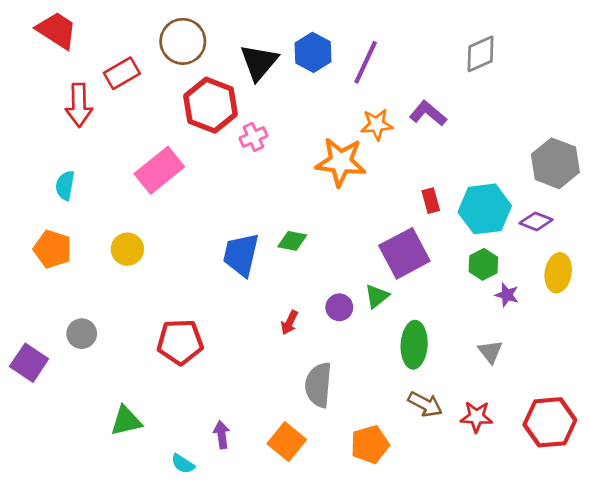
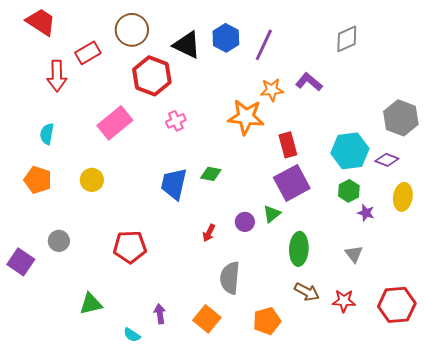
black triangle: (259, 62) -> (187, 45), turned -44
pink cross: (253, 137) -> (176, 121), moved
red rectangle: (431, 201) -> (288, 145), moved, size x1.4

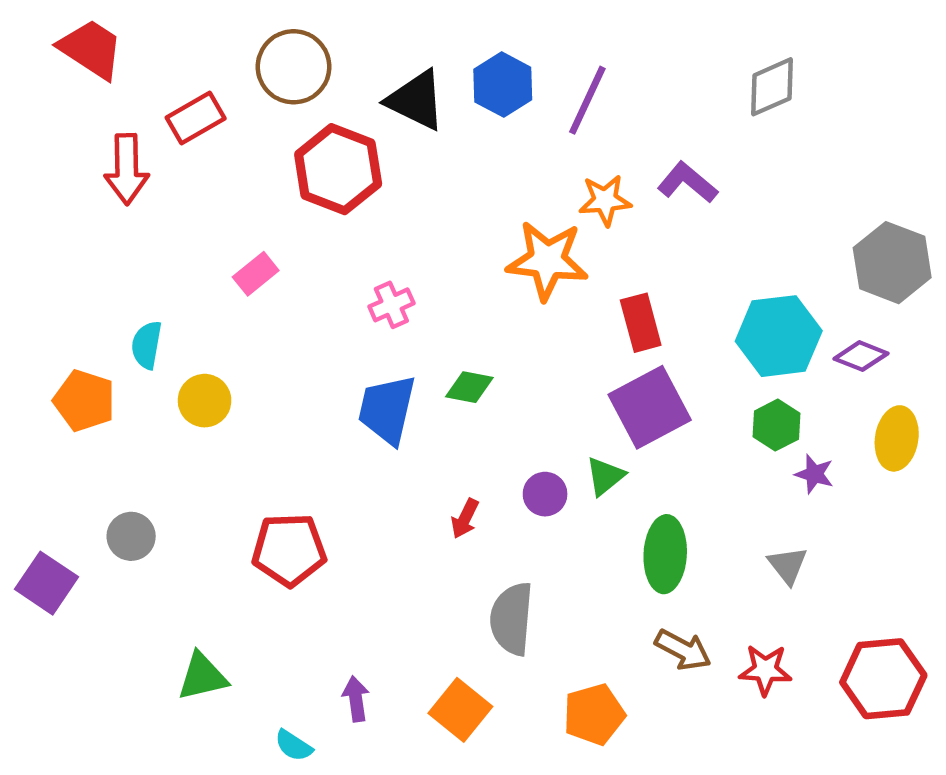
pink cross: (176, 121) -> (391, 305), moved
pink rectangle: (115, 123) -> (256, 274), size x0.6
cyan semicircle: (47, 134) -> (147, 345), moved

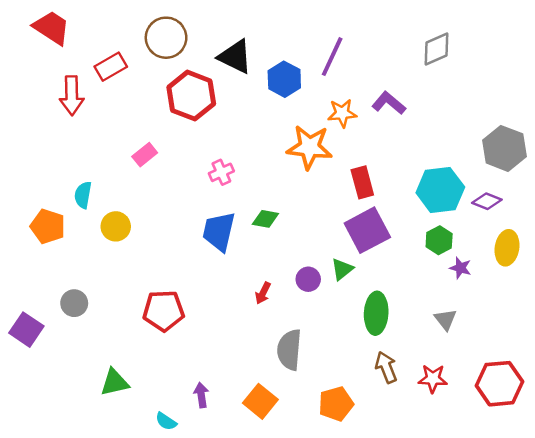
blue hexagon: (503, 85) -> (284, 79), moved
brown arrow: (683, 650) -> (386, 367), turned -140

